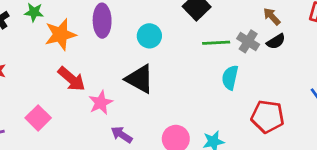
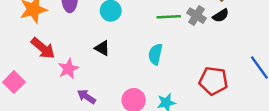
cyan semicircle: (230, 78) -> (155, 54), moved
black triangle: (140, 79) -> (102, 48), size x0.6

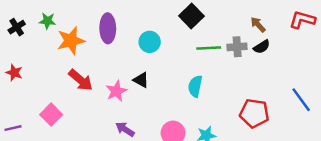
gray cross: (196, 16) -> (237, 47), turned -36
pink star: (68, 69) -> (116, 91), moved

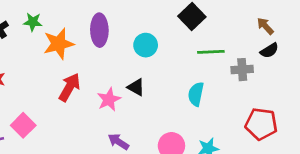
gray cross: (237, 47) -> (242, 70), moved
red arrow: (81, 80) -> (69, 87), turned -100
pink square: (51, 115) -> (23, 125), moved

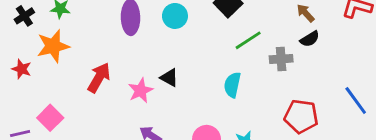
orange star: (59, 44) -> (53, 46), moved
cyan circle: (146, 45) -> (175, 16), moved
green line: (211, 52) -> (248, 40), turned -30

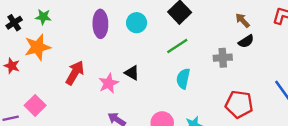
green line: (248, 40) -> (177, 46), moved

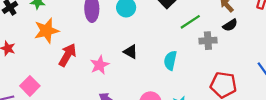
green line: (177, 46) -> (190, 22), moved
orange star: (37, 47) -> (46, 31), moved
black triangle: (132, 73) -> (131, 52), moved

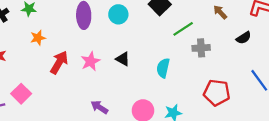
black semicircle: (230, 25) -> (244, 38), moved
orange star: (46, 31) -> (38, 38), size x0.6
pink star: (100, 65) -> (90, 61), moved

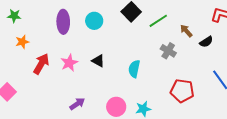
brown arrow: (220, 12) -> (186, 31), moved
green line: (183, 29) -> (158, 21), moved
gray cross: (201, 48) -> (168, 51), turned 35
purple arrow: (99, 107) -> (77, 104), turned 112

